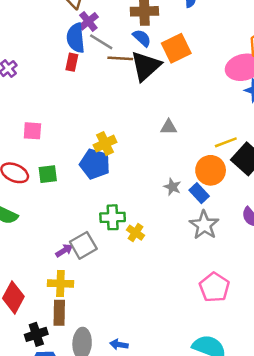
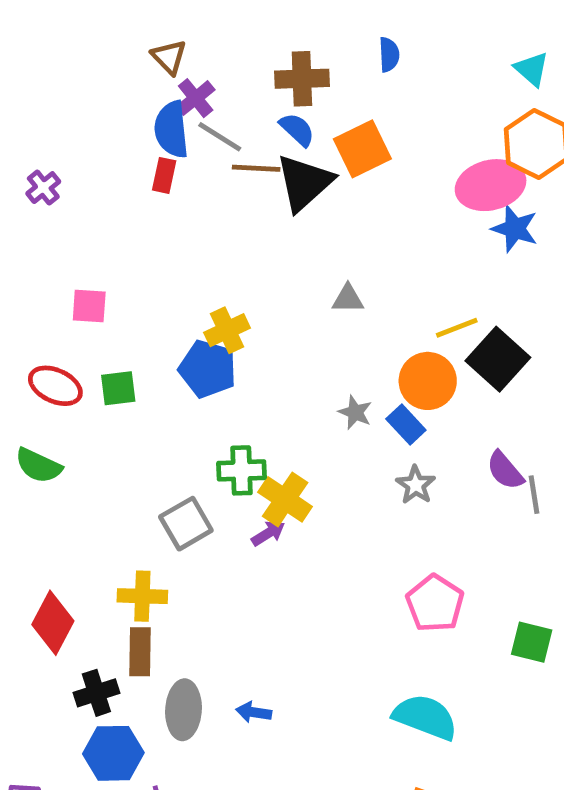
gray star: (204, 225) -> (416, 485), size x0.7
yellow cross: (135, 233) -> (285, 499), size x1.5
purple arrow: (64, 250) -> (268, 533), moved

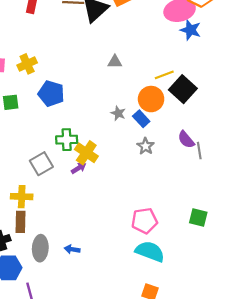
yellow cross: (227, 330) -> (27, 64), moved
pink pentagon: (435, 603) -> (144, 221), moved, turned 30

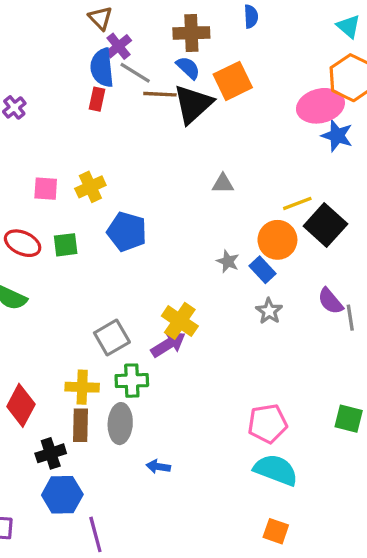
green cross: (67, 140) -> (132, 381), moved
purple arrow: (79, 168) -> (168, 344), size x1.5
gray ellipse: (40, 248) -> (120, 424), moved

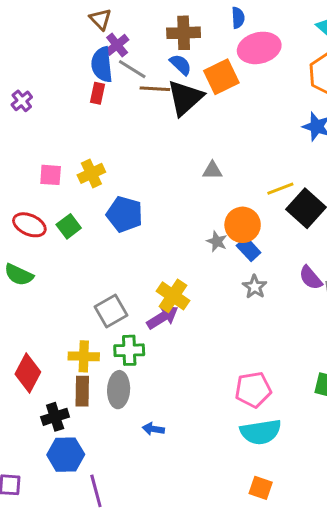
pink ellipse: (320, 106) -> (259, 48), moved
orange circle: (277, 240) -> (243, 225), moved
green square: (66, 245) -> (69, 226), turned -30
cyan semicircle: (276, 470) -> (261, 432), turned 150

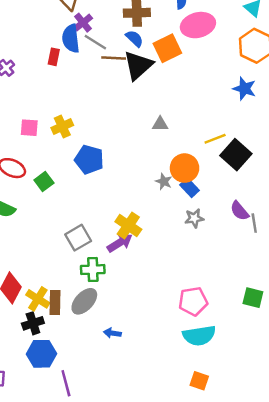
red rectangle: (97, 93) -> (54, 57), moved
green square: (69, 226) -> (44, 182), moved
gray star: (255, 287) -> (194, 218), turned 30
yellow cross: (84, 356) -> (38, 299), moved, turned 30
gray ellipse: (119, 390) -> (84, 301), turned 40

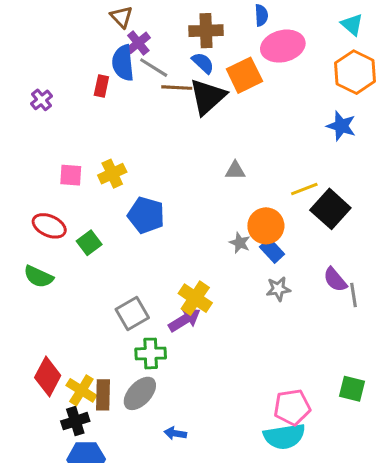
pink pentagon: (193, 301) -> (292, 407), moved

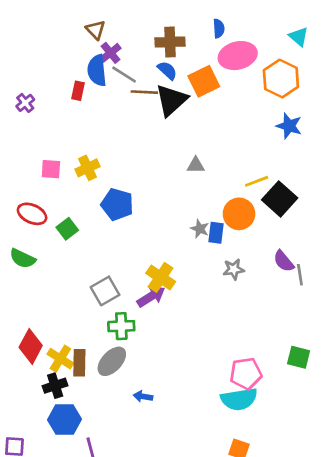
orange hexagon: (355, 72) -> (281, 79), moved
orange circle: (266, 226) -> (239, 214), moved
blue rectangle: (272, 250) -> (216, 233), moved, turned 50

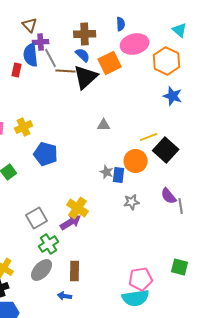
purple cross: (110, 53) -> (41, 42), turned 35
gray line: (124, 74) -> (51, 58), turned 30
green cross: (121, 326) -> (49, 244), turned -30
brown rectangle: (79, 363) -> (75, 271), moved

